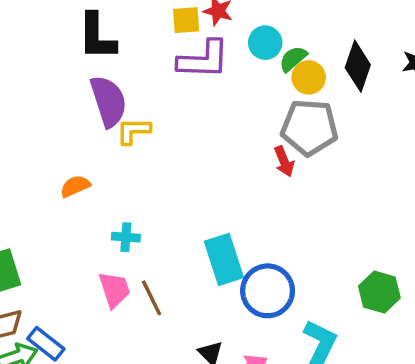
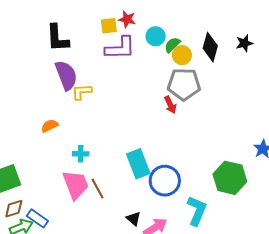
pink trapezoid: (114, 289) -> (76, 185), size x1.4
green hexagon: (379, 292) -> (230, 178), size x1.4

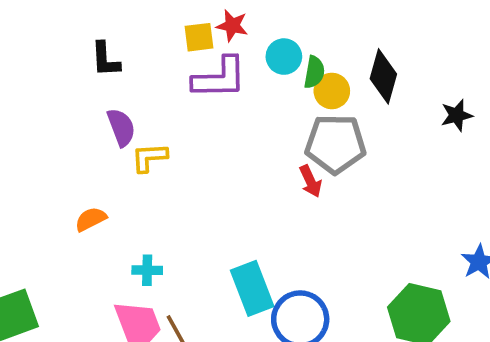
black L-shape: (57, 38) -> (105, 59), size x0.7
black star: (244, 43) -> (457, 115), moved
green semicircle: (172, 45) -> (314, 72), turned 144
purple semicircle: (66, 75) -> (121, 127), size x0.7

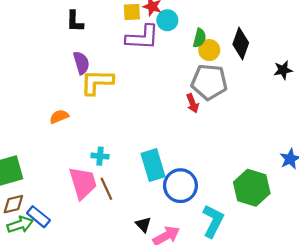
cyan circle: (284, 57) -> (167, 20), moved
yellow L-shape: (149, 157) -> (97, 82), size x1.5
cyan cross: (147, 270) -> (100, 156), moved

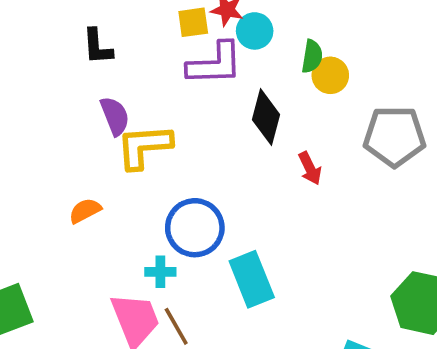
black diamond: (241, 43) -> (266, 117), moved
gray pentagon: (209, 82) -> (394, 136), moved
blue circle: (180, 186) -> (195, 228), moved

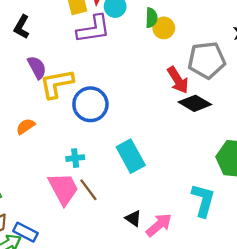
black L-shape: (97, 47) -> (22, 27), turned 40
black diamond: (266, 117) -> (195, 103), moved, turned -68
red arrow: (310, 168) -> (178, 80), moved, size x1.4
blue circle: (195, 228) -> (90, 104), moved

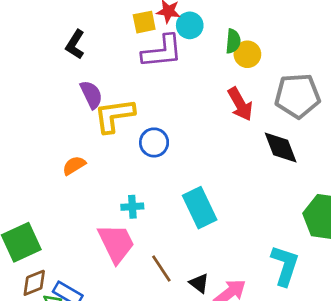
red arrow: (178, 80) -> (240, 104), moved
black diamond: (195, 103) -> (281, 148), turned 36
blue circle: (90, 104) -> (154, 142), size x0.7
brown line: (88, 190) -> (161, 269), moved

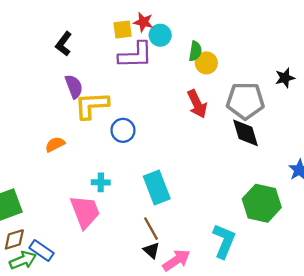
black diamond: (281, 148) -> (245, 133), moved
brown line: (161, 269) -> (151, 229), moved

